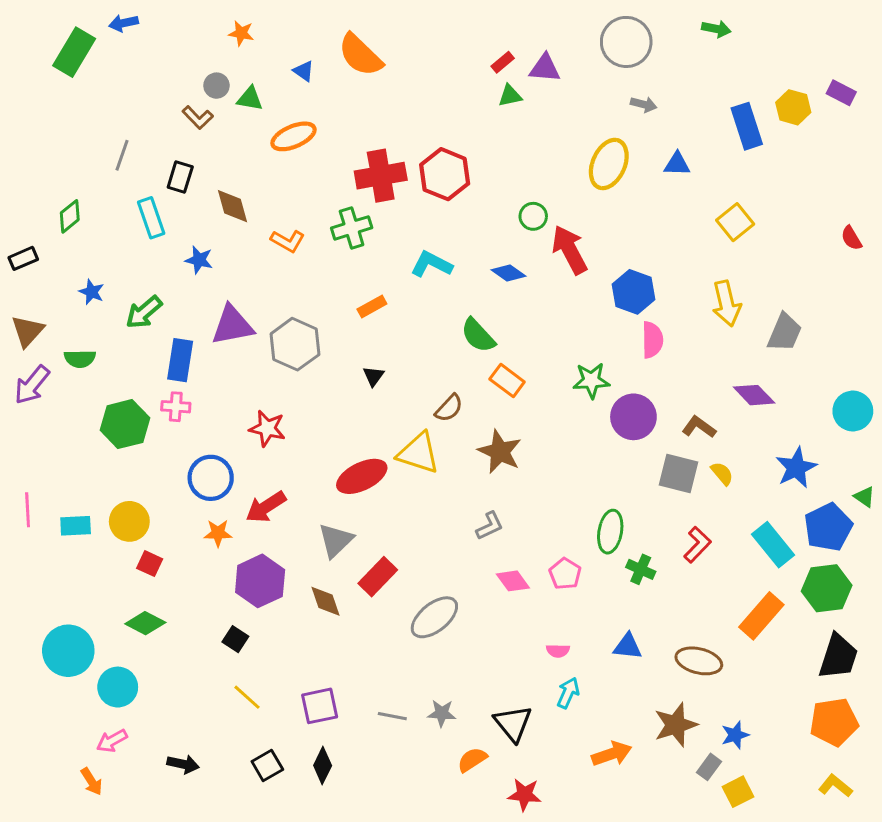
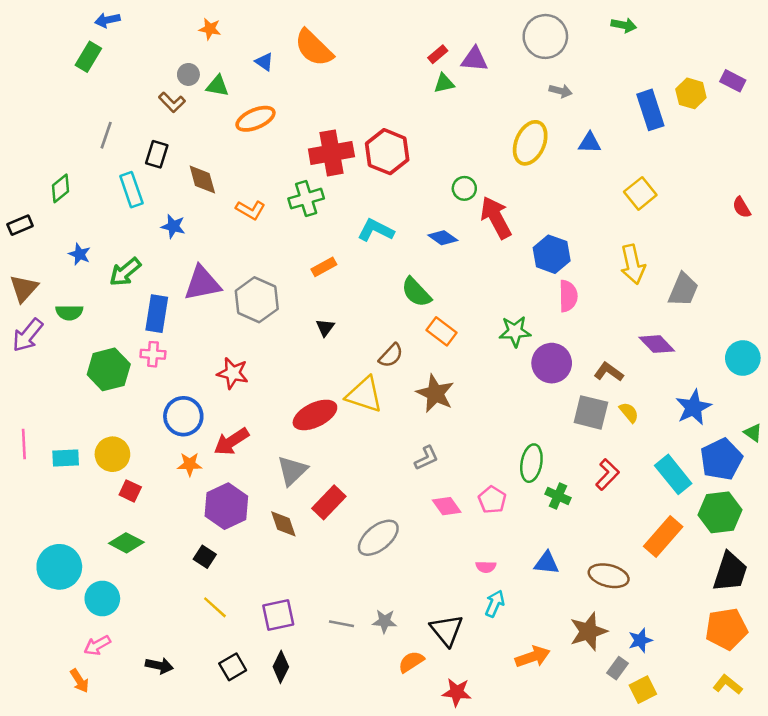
green rectangle: (74, 52) -> (88, 57), moved, size x0.7

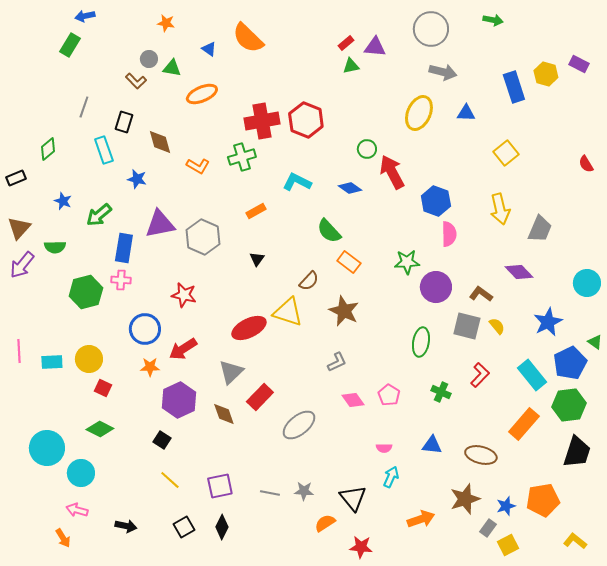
gray arrow: (561, 91) -> (443, 72), size x1.5
green ellipse: (531, 463) -> (421, 342), moved
orange pentagon: (726, 629) -> (543, 500), moved
pink arrow: (97, 645) -> (77, 510), turned 45

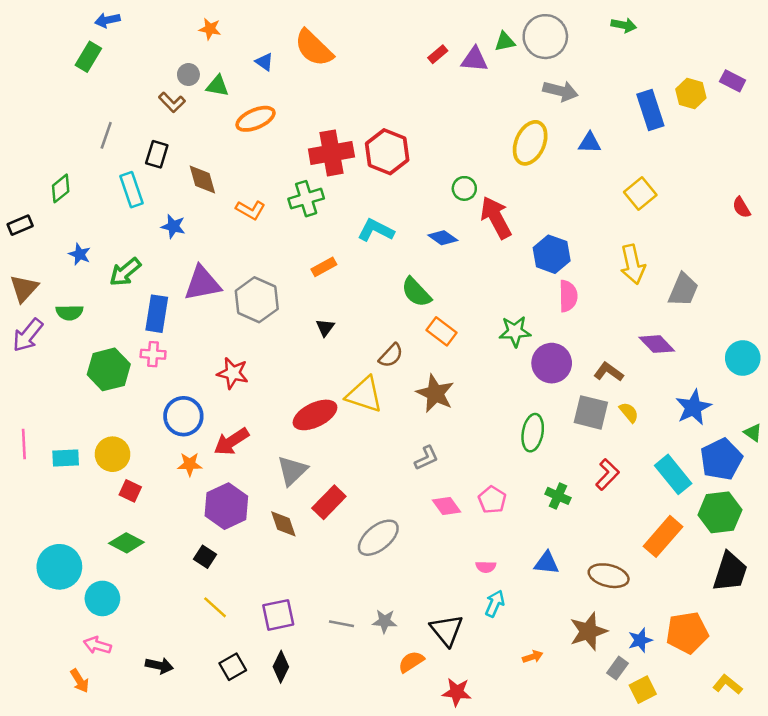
green triangle: (351, 66) -> (505, 42), moved
orange arrow: (421, 519) -> (533, 657), size x0.6

